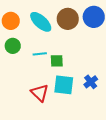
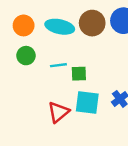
cyan ellipse: (41, 22) -> (60, 27), turned -30
red triangle: (40, 93) -> (58, 112), turned 36

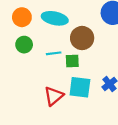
brown circle: (92, 23) -> (82, 38), moved

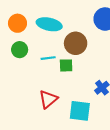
cyan square: (80, 87) -> (80, 111), moved

